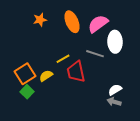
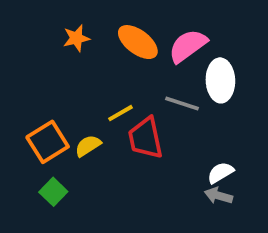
orange ellipse: (72, 22) -> (138, 42), turned -30
green square: (27, 92) -> (53, 192), moved

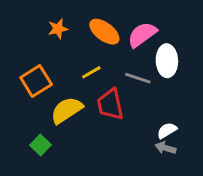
yellow line: (121, 113) -> (91, 72), moved
orange square: (48, 142) -> (36, 81), moved
yellow semicircle: (88, 146) -> (67, 110), size x1.6

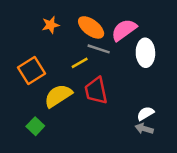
gray line: (138, 78) -> (99, 49), moved

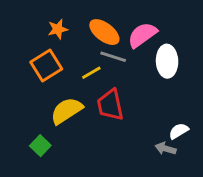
orange square: (32, 70) -> (46, 66), moved
white semicircle: (145, 113) -> (179, 131), moved

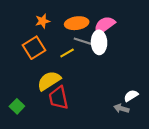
orange ellipse: (104, 32) -> (77, 23), turned -45
white ellipse: (167, 61) -> (99, 42), moved
red trapezoid: (110, 105) -> (59, 98), moved
green square: (40, 146) -> (17, 106), moved

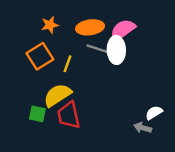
yellow line: (67, 53) -> (67, 64), moved, turned -40
green square: (17, 106) -> (37, 114), moved, turned -32

